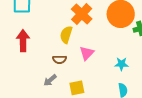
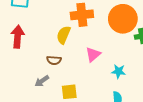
orange cross: (82, 14) -> (82, 15), turned 35
pink triangle: (87, 53) -> (93, 54), moved

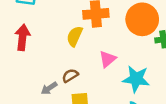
brown semicircle: (54, 60) -> (70, 76), moved, turned 144
cyan star: (119, 71) -> (136, 79), size x1.6

